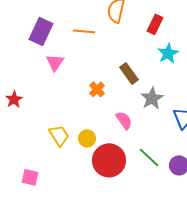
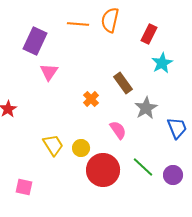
orange line: (84, 31) -> (78, 24), moved

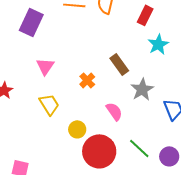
pink triangle: (49, 72) -> (45, 66), moved
yellow trapezoid: (53, 145) -> (49, 104), moved

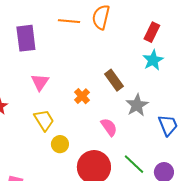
red rectangle: (145, 15) -> (152, 32), moved
purple rectangle: (31, 22) -> (26, 38), turned -32
yellow circle: (77, 129) -> (60, 144), moved

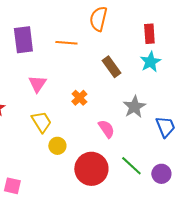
orange line: (69, 21) -> (66, 43), moved
red rectangle: (152, 32) -> (149, 34), turned -30
brown rectangle: (114, 80) -> (111, 67), moved

